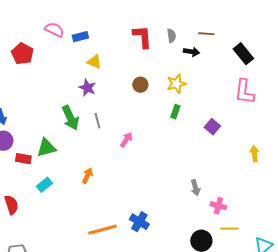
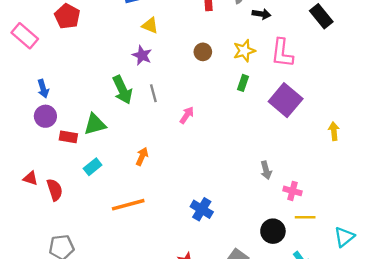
pink L-shape: (244, 92) -> (282, 53), moved
purple square: (212, 127) -> (286, 100), size x1.8
orange line: (102, 230) -> (128, 205), moved

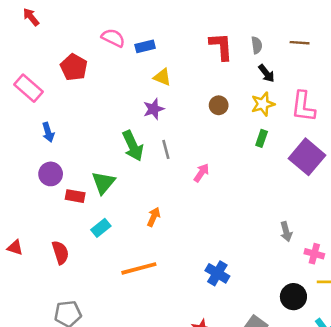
black arrow: (261, 14) -> (266, 73), moved, turned 42
purple star: (142, 55) -> (154, 109), turned 30
blue arrow: (43, 89) -> (48, 132), moved
green triangle: (95, 124) -> (103, 183), turned -35
red triangle: (30, 178) -> (15, 248), moved

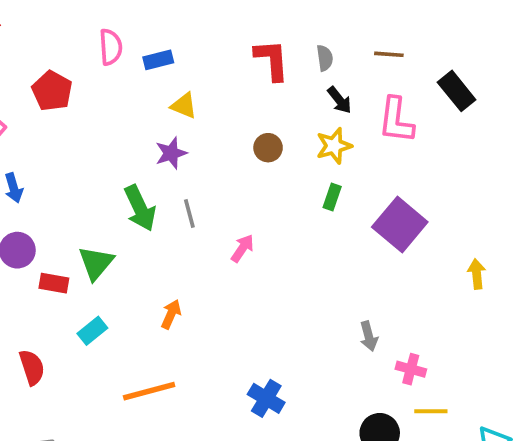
pink semicircle: (113, 38) -> (111, 47), turned 60
pink L-shape: (303, 106) -> (396, 120), moved

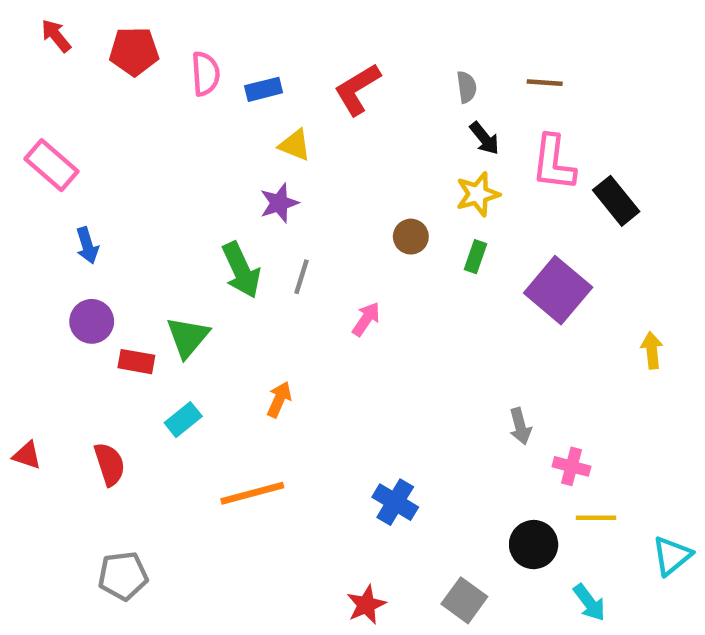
red L-shape: (272, 60) -> (357, 89), moved, turned -117
red pentagon: (52, 91) -> (134, 51), moved, turned -30
black rectangle: (457, 91) -> (616, 201), moved
brown circle: (268, 148) -> (411, 237), moved
gray line: (189, 214) -> (301, 277), turned 32

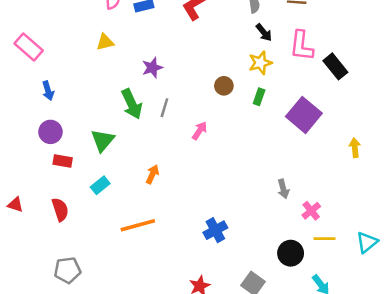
yellow triangle: (295, 145) -> (105, 42), moved, turned -36
red rectangle: (136, 362) -> (63, 161), moved
pink cross: (571, 466) -> (311, 211), turned 36
blue cross: (395, 502) -> (215, 230), turned 30
cyan triangle: (672, 556) -> (367, 242), moved

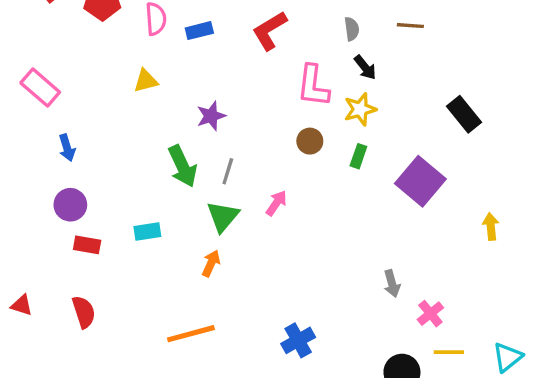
pink L-shape: (301, 46) -> (313, 86), moved
green triangle: (103, 140) -> (223, 216), moved
cyan rectangle: (100, 185) -> (147, 232), moved, turned 30

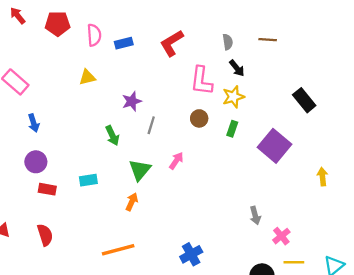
green arrow: (183, 166) -> (112, 136), size x0.7
gray line: (228, 171) -> (151, 125), moved

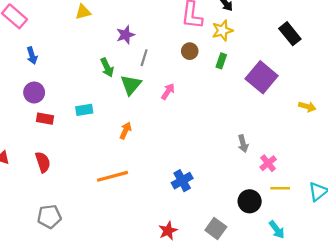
green triangle: (140, 170) -> (131, 85), moved
yellow arrow: (322, 177) -> (307, 107), turned 112

